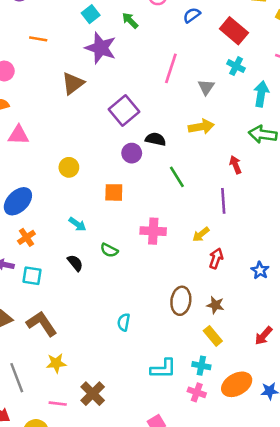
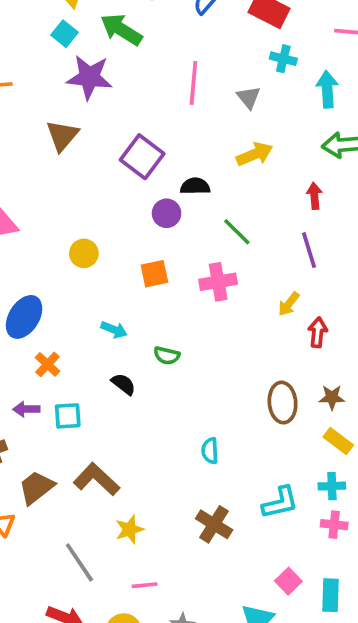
green arrow: (130, 20) -> (121, 30), size x1.6
red arrow: (235, 165) -> (314, 196), turned 30
pink cross: (153, 231) -> (218, 282), moved
brown cross: (93, 394) -> (214, 524), moved

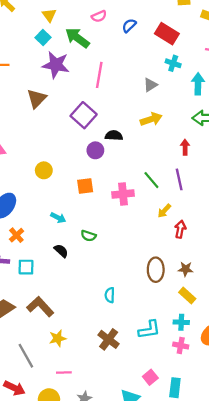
pink line: (193, 83) -> (99, 75), moved
gray triangle: (249, 97) -> (150, 85), turned 32
green line: (237, 232) -> (151, 180), moved

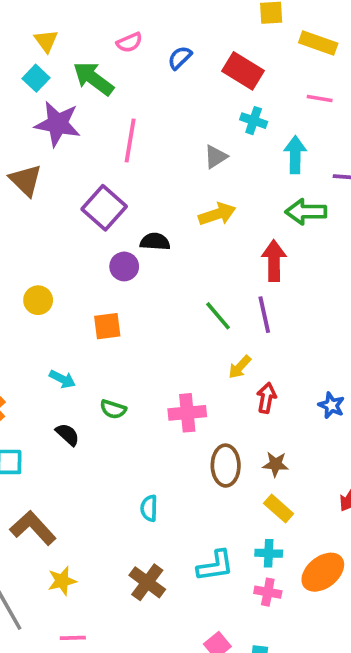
brown triangle: (37, 99) -> (26, 180), turned -30
red arrow: (185, 147) -> (274, 261), size x1.5
pink cross: (123, 194) -> (187, 413), moved

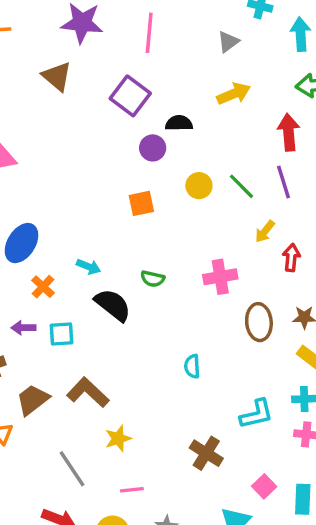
yellow circle: (38, 300) -> (199, 186), moved
cyan arrow: (62, 379) -> (88, 267), moved
black semicircle: (68, 434) -> (113, 305), size x1.6
brown cross: (147, 582) -> (206, 453), moved

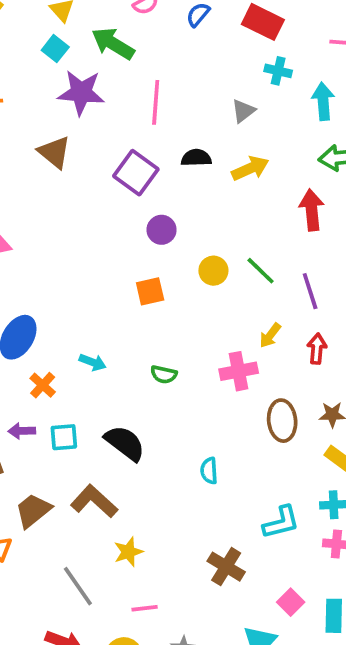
black semicircle: (179, 123) -> (196, 158), moved
purple line: (284, 182) -> (310, 291), moved
yellow arrow: (265, 231) -> (270, 335), moved
black semicircle: (113, 305) -> (125, 443), moved

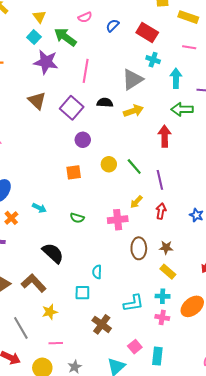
gray triangle: (243, 111) -> (132, 80), size x1.6
brown triangle: (54, 152) -> (37, 101), moved
cyan square: (64, 437) -> (82, 293), moved

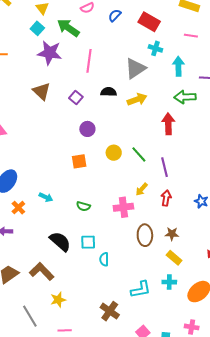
purple square: (72, 108) -> (76, 98), size x0.6
cyan square: (82, 293) -> (88, 242), moved
pink cross: (162, 317) -> (192, 327), moved

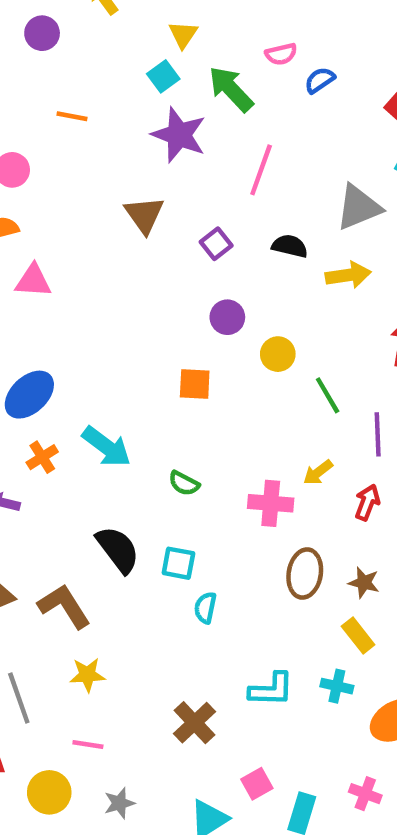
blue semicircle: (115, 15) -> (320, 80), moved
yellow circle: (114, 153) -> (278, 354), moved
cyan arrow: (46, 197) -> (107, 447), size x1.6

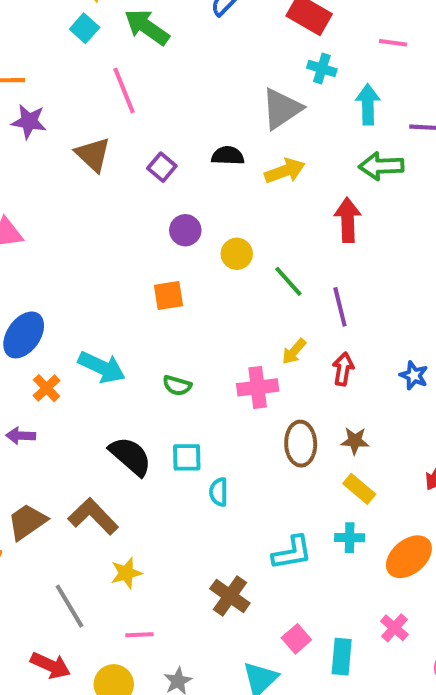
purple star: (179, 135) -> (29, 122), moved, size x0.7
pink line: (261, 170) -> (124, 91), moved, turned -30
pink cross: (365, 794) -> (394, 628), turned 32

